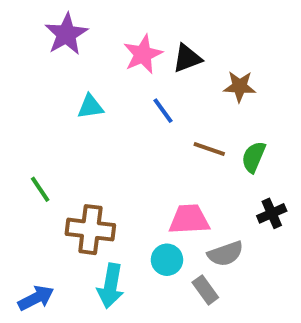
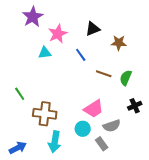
pink star: (143, 54) -> (58, 34), moved
pink trapezoid: (189, 219) -> (94, 109), turned 150

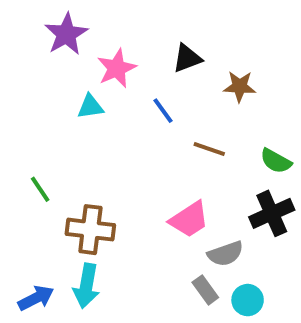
green semicircle: (126, 78) -> (276, 161), moved, turned -84
black cross: (135, 106) -> (272, 213), size x1.5
cyan circle: (83, 129) -> (248, 300), moved
cyan arrow: (55, 142) -> (86, 286), moved

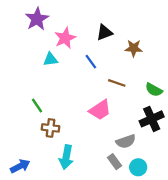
green line: (40, 189) -> (37, 105), moved
pink trapezoid: (189, 219) -> (100, 110), moved
brown cross: (90, 230) -> (50, 128), size x0.7
cyan arrow: (86, 286) -> (66, 157), moved

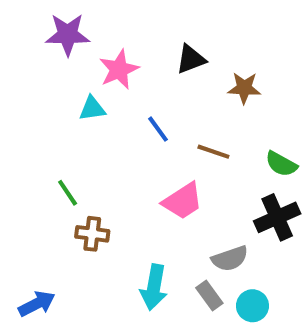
purple star: (37, 19) -> (68, 35), turned 30
blue line: (91, 62) -> (158, 129), moved
cyan arrow: (66, 157) -> (154, 287), moved

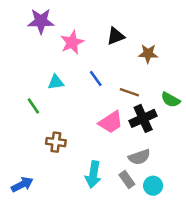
cyan triangle: (92, 109) -> (56, 82), moved
green line: (68, 193) -> (33, 106), moved
black cross: (277, 217) -> (143, 118), moved

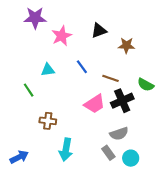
cyan arrow: (93, 174) -> (66, 150), moved

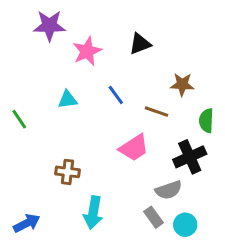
brown star: (126, 45) -> (182, 84), moved
green semicircle: (146, 85) -> (206, 121), turned 63
green line: (29, 90) -> (19, 119), moved
black cross: (122, 101) -> (190, 157), moved

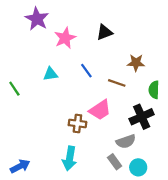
purple star: (49, 26) -> (37, 19), turned 30
brown cross: (68, 172) -> (77, 123), moved

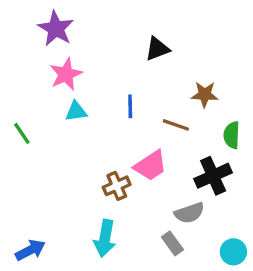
pink star: (65, 38) -> (66, 74), moved
blue line: (86, 71) -> (130, 106), turned 35
brown cross: (77, 123) -> (117, 186), turned -30
cyan circle: (138, 167) -> (233, 252), moved

